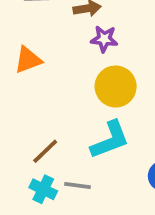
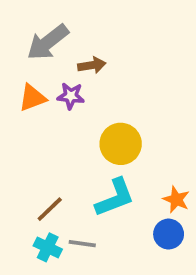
purple star: (104, 39) -> (71, 96), moved
orange triangle: (28, 60) -> (32, 98), moved

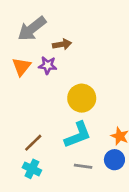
orange triangle: (32, 98) -> (21, 67), turned -30
gray line: (82, 244) -> (83, 166), moved

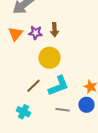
brown arrow: (62, 44) -> (54, 30), moved, turned 96
yellow circle: (82, 98) -> (49, 58), moved
brown line: (33, 143) -> (33, 86), moved

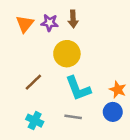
brown line: (33, 86) -> (33, 82), moved
cyan L-shape: (58, 86) -> (78, 88), turned 90
gray line: (62, 110) -> (73, 117), moved

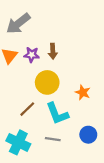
brown line: (33, 82) -> (27, 109), moved
orange star: (118, 90) -> (83, 92), moved
cyan cross: (35, 121) -> (18, 142), size x1.5

